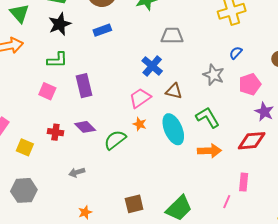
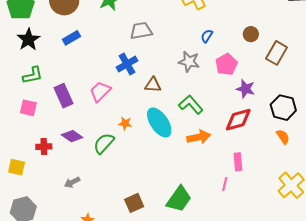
blue cross: (152, 66) -> (127, 64), turned 30
pink trapezoid: (140, 98) -> (100, 91), moved

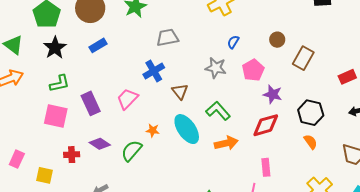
brown triangle: (153, 85) -> (180, 92), turned 48
pink square: (28, 108) -> (56, 116), size x1.4

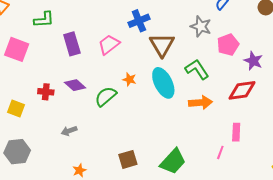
pink pentagon: (253, 70) -> (228, 45), moved
brown triangle: (180, 92) -> (162, 45), size x1.5
pink square: (56, 116) -> (17, 49), moved

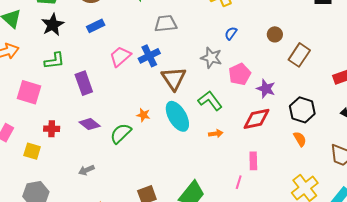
pink trapezoid: (109, 44) -> (120, 56), moved
red cross: (46, 92) -> (52, 129), moved
orange arrow: (200, 103) -> (216, 134), size x0.6

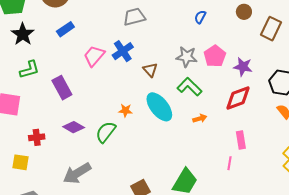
gray star: (211, 58) -> (187, 57), moved
brown triangle: (174, 78) -> (150, 70), size x0.6
gray arrow: (86, 170) -> (77, 173), size x1.8

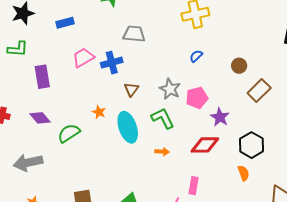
orange star: (125, 110) -> (99, 112), moved

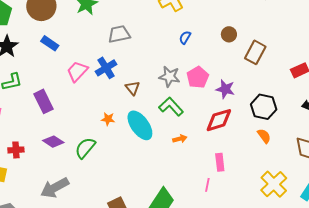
blue rectangle: (65, 23) -> (50, 43), turned 66

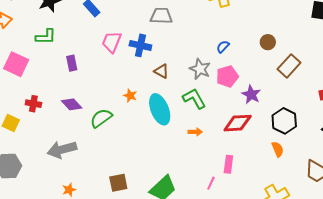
blue semicircle: (185, 37) -> (223, 47), moved
blue cross: (106, 68) -> (140, 45), turned 30
pink trapezoid: (77, 71) -> (112, 42), turned -35
brown triangle: (133, 88) -> (161, 71), turned -35
purple rectangle: (44, 101) -> (72, 63), size x0.7

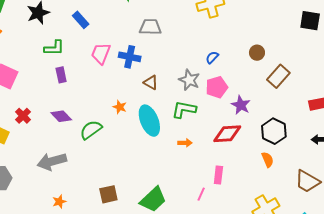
green L-shape: (46, 37) -> (54, 48), moved
green L-shape: (194, 99) -> (184, 109), turned -50
red cross: (33, 104) -> (23, 116), turned 35

